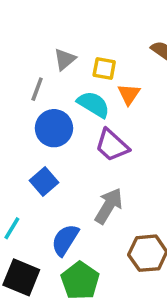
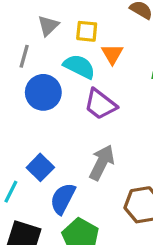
blue square: (44, 181) -> (40, 167), moved

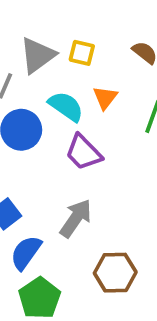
gray triangle: (48, 26) -> (38, 55), size x1.5
yellow square: (87, 31) -> (82, 53), moved

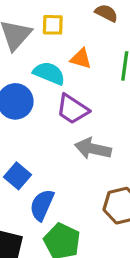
orange triangle: (105, 98) -> (81, 59), turned -40
gray arrow: (76, 218) -> (93, 149), moved, turned -100

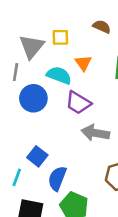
orange triangle: (81, 59) -> (83, 63), turned 42

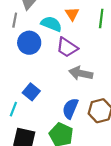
blue semicircle: (57, 178) -> (70, 108), moved

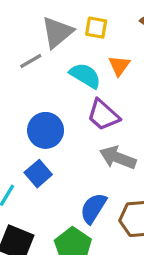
gray line: (15, 20) -> (31, 61), turned 40
blue circle: (29, 43) -> (46, 130), moved

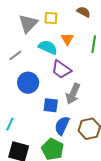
gray line: (31, 61) -> (15, 55), moved
gray arrow: (118, 158) -> (73, 94), turned -80
blue square: (38, 174) -> (51, 105), moved, turned -35

